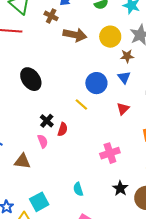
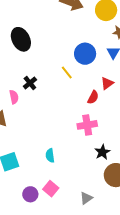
red semicircle: (63, 129) -> (93, 97), moved
pink semicircle: (43, 141) -> (14, 97), moved
black star: (120, 188) -> (102, 152), moved

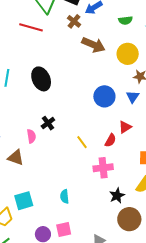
yellow line: (67, 72) -> (82, 142), moved
pink square: (51, 189) -> (64, 230), turned 35

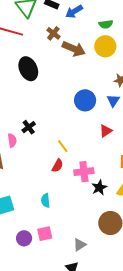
brown cross: (74, 21) -> (53, 33), moved
yellow circle: (128, 54) -> (105, 46), moved
black ellipse: (41, 79) -> (28, 69), moved
red semicircle: (110, 140) -> (57, 166), moved
black star: (117, 196) -> (99, 188), moved

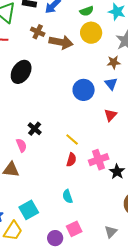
black ellipse: (28, 69) -> (21, 72), turned 70

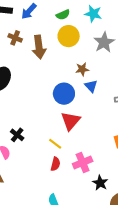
brown arrow: (61, 42) -> (39, 47), turned 75
brown star: (114, 62) -> (82, 69), moved
red triangle: (111, 115) -> (71, 121), moved, size x1.5
black star: (117, 172) -> (100, 183), moved

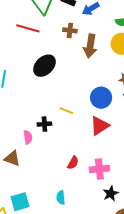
brown cross: (15, 38) -> (70, 30), turned -32
black cross: (17, 135) -> (44, 124), turned 32
yellow line: (55, 144) -> (66, 111), moved, turned -32

